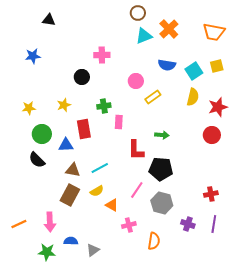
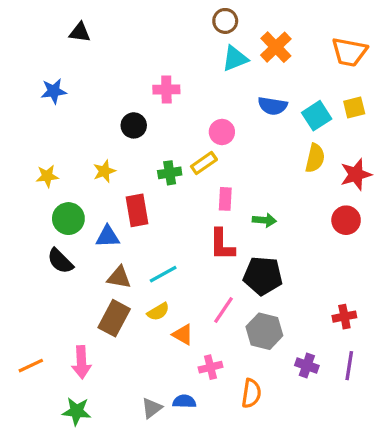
yellow rectangle: (153, 97) -> (204, 163), moved
pink rectangle: (119, 122) -> (225, 199), moved
blue semicircle: (71, 241) -> (184, 401), moved

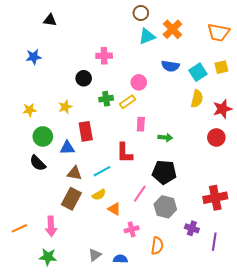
green cross: (170, 173) -> (106, 99), moved
red L-shape: (222, 245) -> (124, 153), moved
red cross: (344, 317) -> (215, 198), size x1.6
purple line: (349, 366) -> (214, 242), moved
blue semicircle: (184, 401) -> (120, 259), moved

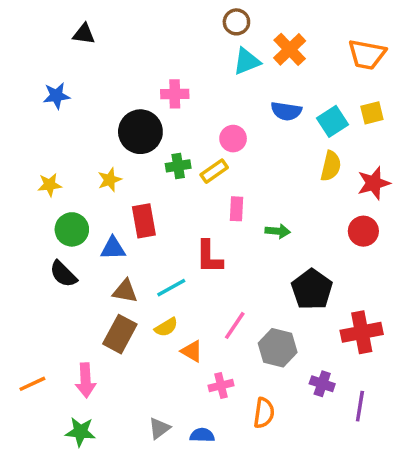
black circle: (84, 78) -> (140, 132), size x1.6
black pentagon: (164, 172) -> (312, 289), moved, turned 30

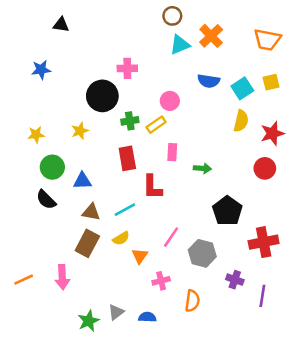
red rectangle: (144, 221) -> (127, 158), moved
orange triangle: (192, 351) -> (140, 256), turned 35
green star: (80, 432) -> (89, 321), moved, turned -30

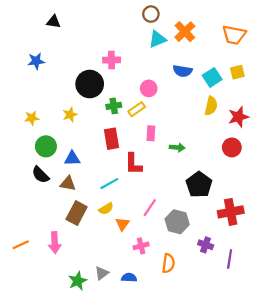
brown triangle: (91, 212) -> (68, 184), moved

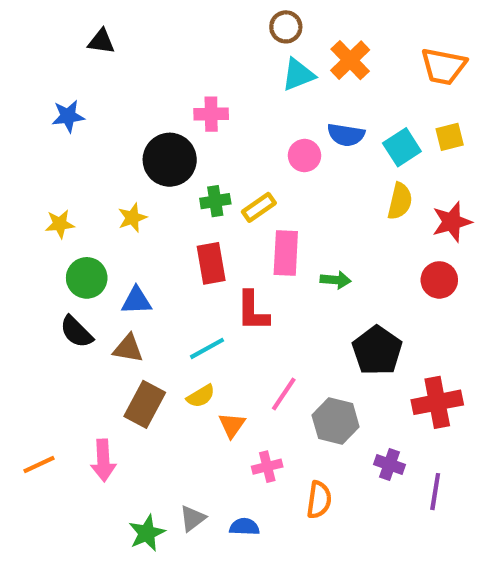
pink circle: (149, 88) -> (304, 156), moved
pink rectangle: (151, 133) -> (286, 253), size x1.5

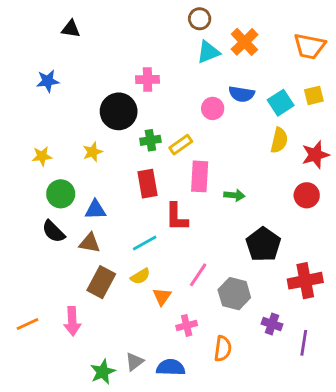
blue semicircle: (244, 527) -> (171, 367), size x1.4

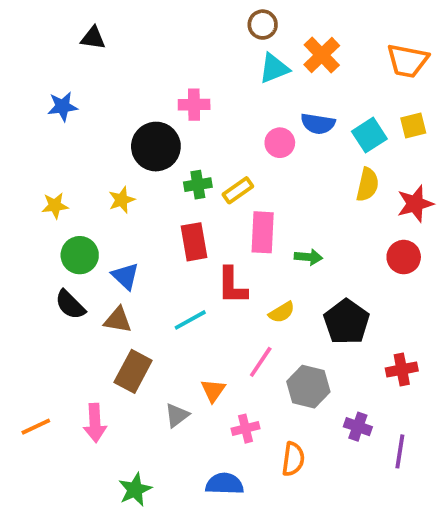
blue triangle: (95, 210) -> (125, 276), turned 45
yellow semicircle: (140, 276) -> (282, 312), moved
red cross: (305, 281) -> (402, 369), size x0.7
gray triangle: (135, 362) -> (177, 415), moved

